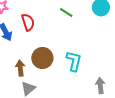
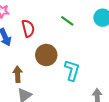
brown circle: (42, 58) -> (46, 55), moved

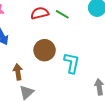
red semicircle: (28, 28) -> (40, 13), moved, turned -84

